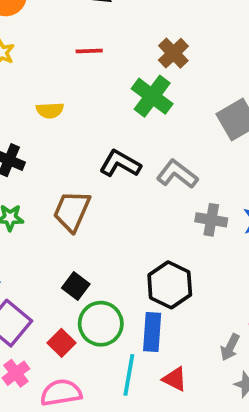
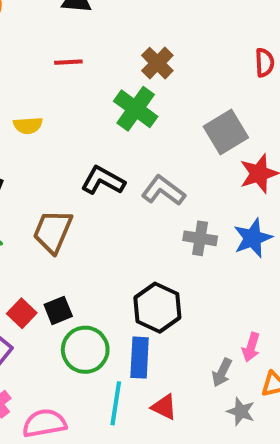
black square: (76, 286) -> (58, 310), turned 32
red square: (61, 343) -> (22, 313), moved

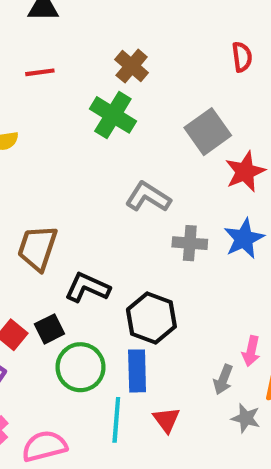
black L-shape: (103, 180) -> (87, 287), moved
red triangle: (164, 407) -> (166, 420), turned 32

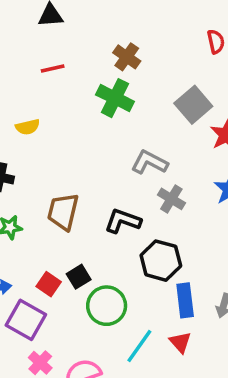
gray cross: (190, 243) -> (171, 199), moved, turned 32
black L-shape: (87, 287) -> (123, 221), moved
blue rectangle: (137, 371) -> (185, 300), moved
cyan line: (116, 420) -> (139, 346), turned 36

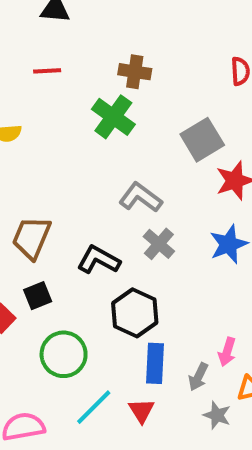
brown cross: (127, 57) -> (135, 72), turned -36
black square: (79, 277) -> (38, 296), moved

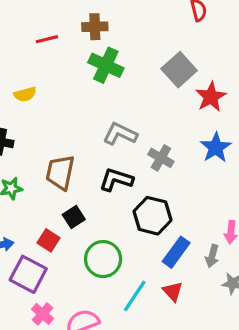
brown cross: (135, 72) -> (95, 27), moved
gray L-shape: (141, 197) -> (120, 134), moved
blue rectangle: (155, 363) -> (176, 252), turned 44

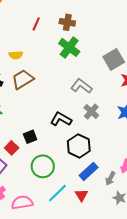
red line: (47, 39) -> (36, 24), turned -64
gray L-shape: (120, 134) -> (81, 86), moved
brown trapezoid: (60, 172) -> (23, 79), moved, turned 35

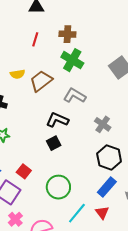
brown trapezoid: (23, 79) -> (41, 81), moved
gray L-shape: (81, 86) -> (75, 96), moved
black L-shape: (61, 119) -> (57, 120), moved
black square: (30, 137) -> (54, 143), moved
black hexagon: (79, 146) -> (109, 157), moved

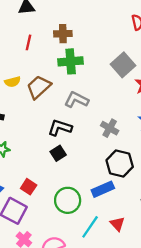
green cross: (72, 60) -> (71, 61), turned -30
blue rectangle: (107, 187) -> (103, 189), moved, turned 30

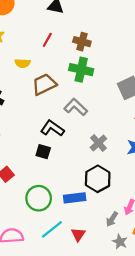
yellow semicircle: (13, 82) -> (23, 63), moved
black square: (58, 153) -> (43, 152), turned 32

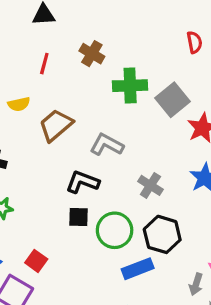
brown cross: (82, 42) -> (92, 54), turned 30
green cross: (81, 70) -> (130, 86), moved
green circle: (39, 198) -> (115, 230), moved

